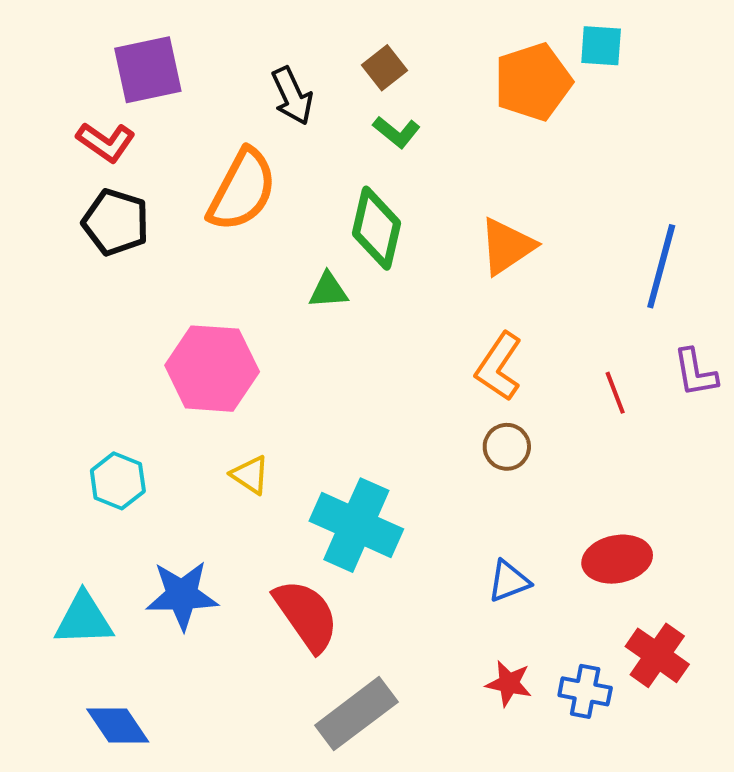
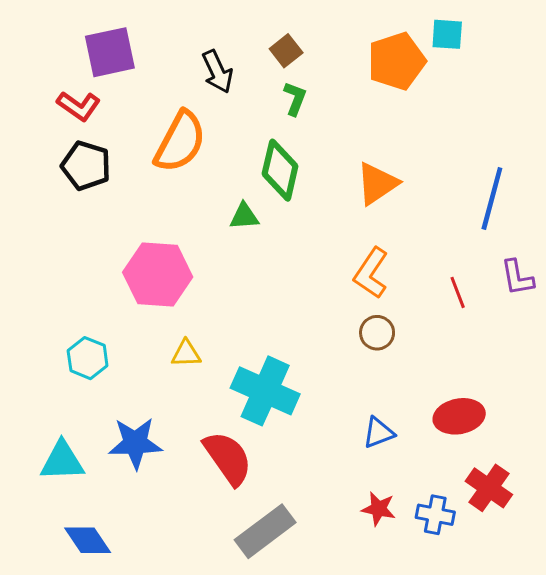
green L-shape: (397, 132) -> (295, 98), turned -108
yellow triangle: (250, 475) -> (186, 354), turned -36

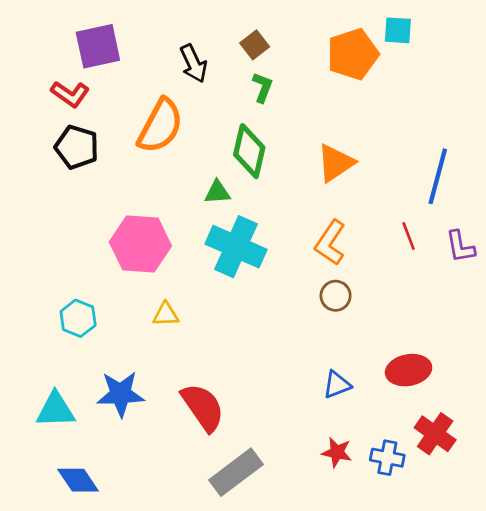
red line: (458, 292) -> (409, 236), moved
cyan cross: (265, 391) -> (236, 247), moved

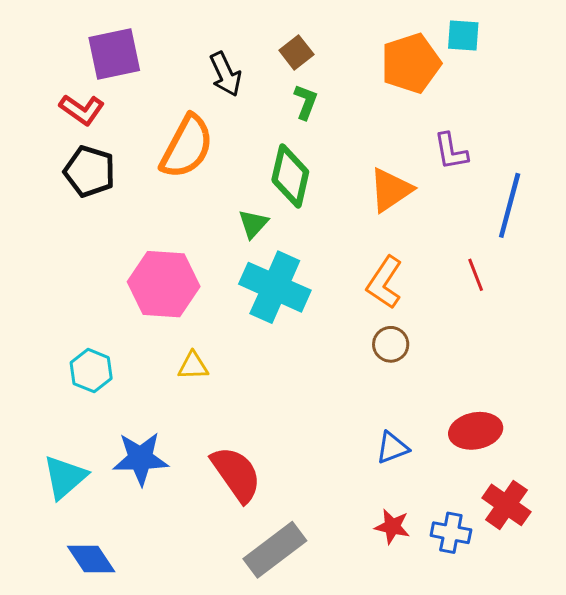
green triangle: (217, 192) -> (253, 224), turned -44
purple L-shape: (460, 247) -> (451, 151), moved
cyan triangle: (56, 410) -> (65, 477), turned -39

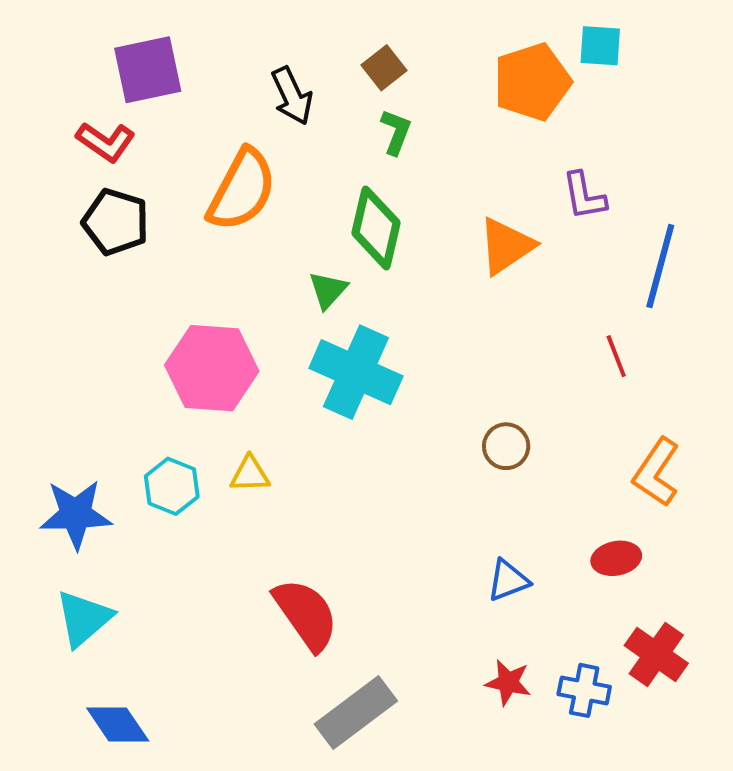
orange L-shape: (385, 283) -> (656, 472), moved
cyan hexagon: (91, 371) -> (172, 486), moved
red ellipse: (476, 431) -> (616, 558), size x0.7
blue star: (141, 459) -> (76, 514), moved

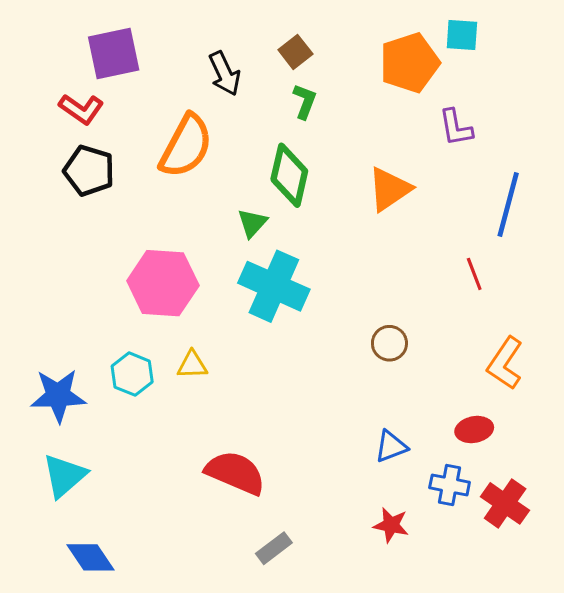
purple L-shape: (584, 196) -> (456, 127), moved
red semicircle: (306, 614) -> (235, 473), turned -32
blue cross: (584, 690) -> (450, 485), moved
gray rectangle: (356, 712) -> (274, 548), size x0.6

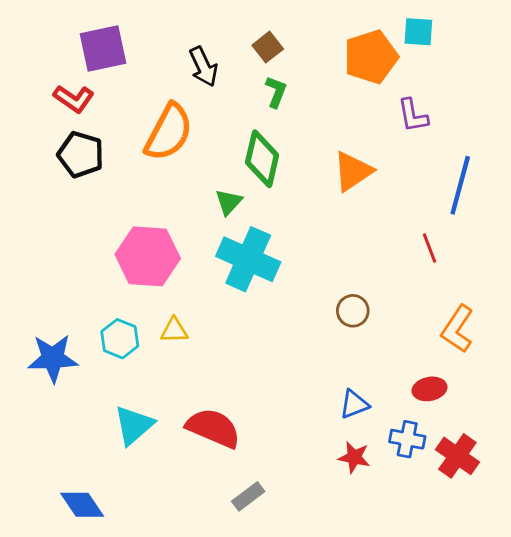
cyan triangle: (64, 476) -> (134, 425), moved
red star: (391, 525) -> (354, 457), moved

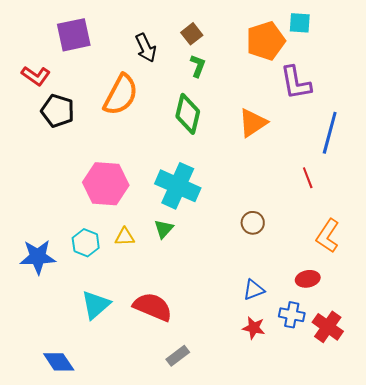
red L-shape: (74, 99) -> (36, 76), moved
purple L-shape: (413, 115) -> (296, 83), size x1.4
green triangle: (229, 202) -> (164, 229), moved

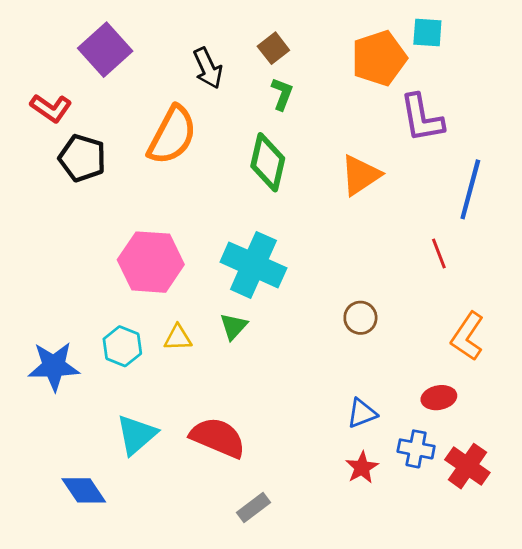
purple square: (74, 35) -> (105, 50), turned -30
red star: (254, 328) -> (362, 467), turned 30
blue diamond: (59, 362) -> (84, 490), moved

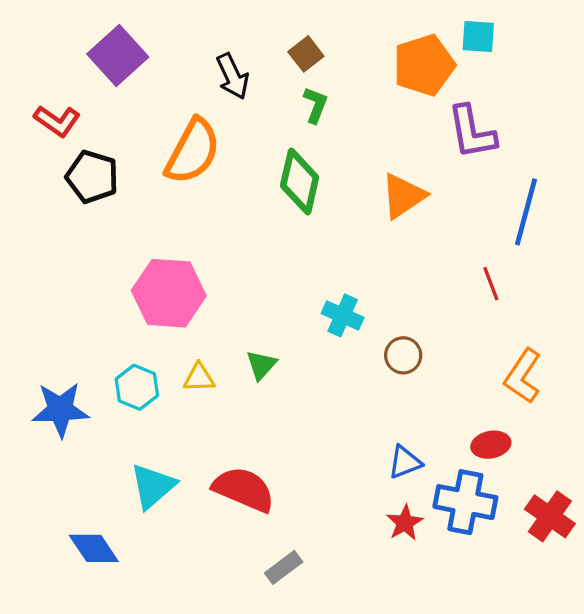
cyan cross: (253, 265) -> (343, 315), moved, size x0.6
blue cross: (416, 449) -> (465, 502), size x1.5
red cross: (467, 466) -> (550, 516), moved

